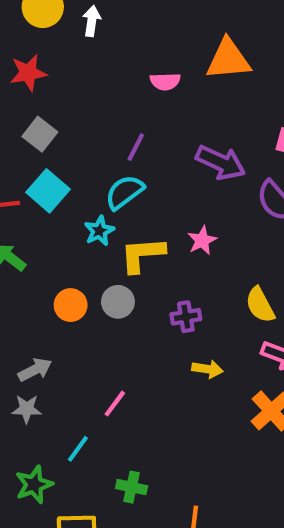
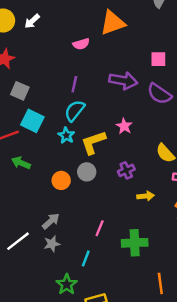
white arrow: (92, 21) -> (32, 21), turned -126
green cross: (132, 487) -> (135, 243), moved, size x1.5

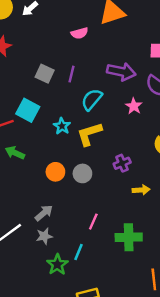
gray square: (20, 91) -> (45, 74), moved
cyan semicircle: (75, 111) -> (92, 99), moved
pink star: (124, 126) -> (134, 106), moved
gray circle: (87, 172) -> (82, 173), moved
green star: (67, 284) -> (57, 265), moved

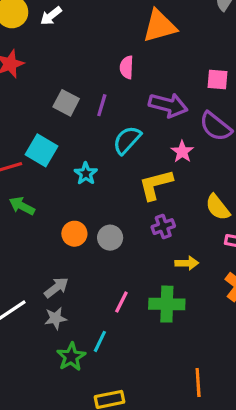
pink semicircle: (79, 33) -> (127, 67), moved, turned 105
yellow L-shape: (89, 134) -> (156, 185), moved
green cross: (129, 237) -> (167, 304), moved

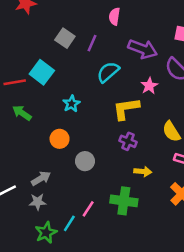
cyan star: (86, 174) -> (71, 104), moved
purple cross: (163, 227) -> (128, 141), turned 35
gray circle: (110, 238) -> (85, 161), moved
pink line: (121, 302) -> (88, 209), moved

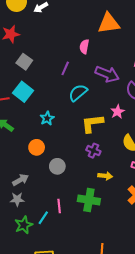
gray square: (65, 38) -> (24, 62), moved
pink star: (149, 86) -> (118, 112), moved
pink line: (88, 209) -> (59, 206), turned -40

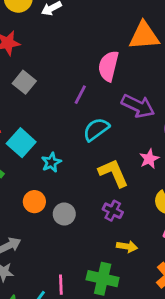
pink semicircle: (84, 47) -> (108, 66), size x1.5
cyan square: (23, 92) -> (21, 143), moved
yellow L-shape: (92, 123) -> (113, 173), turned 70
gray circle: (57, 166) -> (64, 214), moved

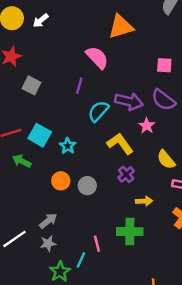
pink semicircle: (108, 66) -> (97, 57), turned 135
purple arrow: (138, 106) -> (129, 101), moved
purple cross: (113, 211) -> (126, 174), turned 35

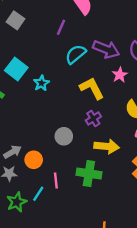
orange circle: (61, 181) -> (34, 160), moved
gray circle: (87, 186) -> (64, 136), moved
yellow arrow: (144, 201) -> (107, 146), size x1.5

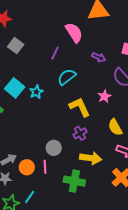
purple arrow: (106, 49) -> (99, 57), moved, size x0.6
cyan star: (41, 83) -> (36, 92), moved
pink line: (56, 181) -> (45, 167), moved

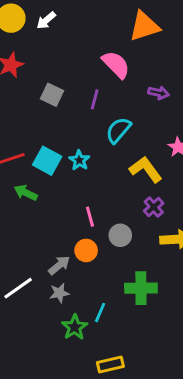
gray square: (16, 46) -> (52, 95), moved
orange circle: (27, 167) -> (86, 250), moved
pink line: (45, 167) -> (90, 217), moved
green cross: (74, 181) -> (141, 288), moved

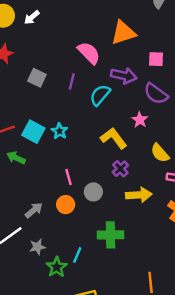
orange triangle: (144, 26) -> (123, 33), moved
purple arrow: (159, 93) -> (124, 76), size x1.5
cyan semicircle: (118, 130) -> (100, 95), moved
gray arrow: (59, 265) -> (34, 210), moved
gray star: (59, 293) -> (37, 247), moved

